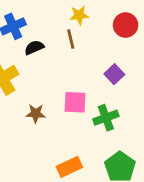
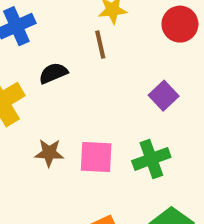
black semicircle: (34, 47) -> (53, 73), moved
pink square: (75, 102) -> (96, 157), moved

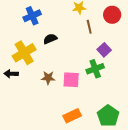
brown line: (100, 45) -> (89, 27), moved
green cross: (151, 159) -> (95, 69), moved

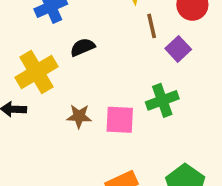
purple square: (104, 50) -> (178, 49), moved

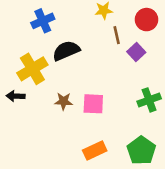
black semicircle: (83, 47) -> (66, 51), size x1.5
green cross: (162, 100) -> (149, 100), moved

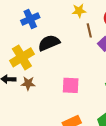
brown star: (64, 101) -> (28, 83), moved

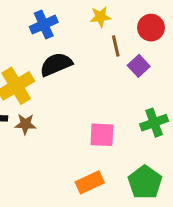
blue cross: (30, 19) -> (44, 25), moved
pink square: (71, 85) -> (102, 135), moved

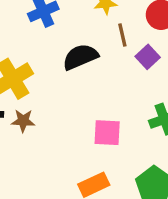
black semicircle: (56, 64) -> (80, 57), moved

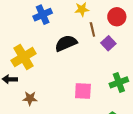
brown star: (23, 121) -> (30, 98), moved

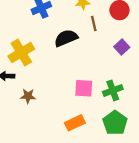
purple square: (108, 43) -> (122, 47), moved
green cross: (119, 82) -> (113, 90), moved

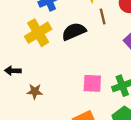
yellow cross: (21, 53) -> (38, 33), moved

